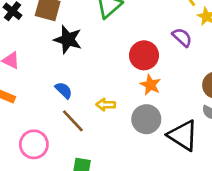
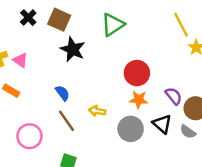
purple semicircle: (182, 37) -> (174, 96), moved
orange star: (150, 85) -> (139, 100), turned -30
black triangle: (183, 135) -> (162, 124), moved, size x0.7

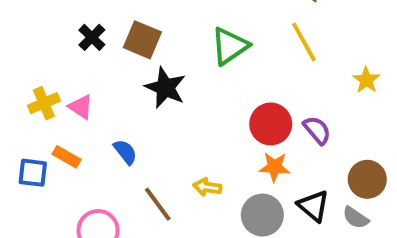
yellow line: (181, 25) -> (304, 42), moved
blue semicircle: (62, 93) -> (125, 152), moved
purple semicircle: (174, 96) -> (317, 130), moved

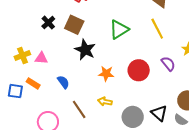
pink triangle: (81, 107) -> (41, 58), turned -32
purple semicircle: (317, 130) -> (168, 64), moved
orange star: (274, 167) -> (106, 74), moved

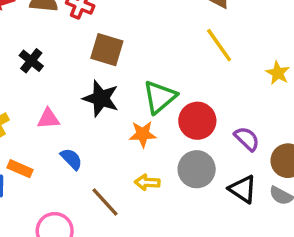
brown square: (74, 25) -> (107, 50), moved
green triangle: (119, 29) -> (160, 97), moved
pink triangle: (41, 58) -> (48, 119), moved
purple semicircle: (168, 64) -> (247, 139), moved
gray circle: (133, 117) -> (197, 169), moved

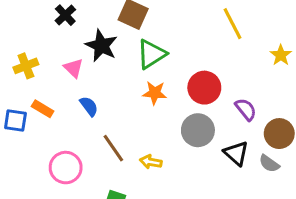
green triangle: (160, 97) -> (152, 54), moved
black star: (101, 98) -> (101, 46), moved
pink triangle: (48, 119) -> (73, 68), turned 40
yellow arrow: (147, 182) -> (151, 162), moved

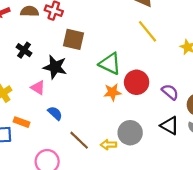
green triangle: (152, 54) -> (110, 64), moved, turned -50
orange star: (155, 93) -> (112, 92), moved
gray circle: (198, 130) -> (130, 133), moved

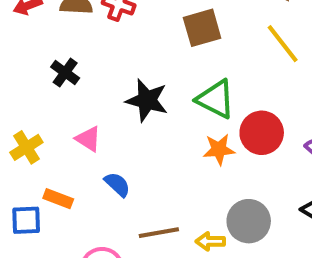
brown square: (73, 39) -> (202, 28), moved, turned -30
black star: (55, 67) -> (147, 100), moved
brown line: (79, 140) -> (159, 233), turned -55

